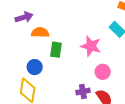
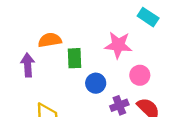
purple arrow: (24, 17) -> (28, 65), moved, turned -66
blue circle: (35, 67) -> (96, 83), moved

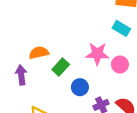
green rectangle: (74, 58) -> (61, 67), turned 48
pink circle: (140, 75) -> (120, 65), moved

